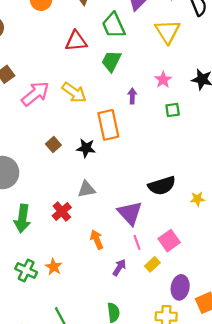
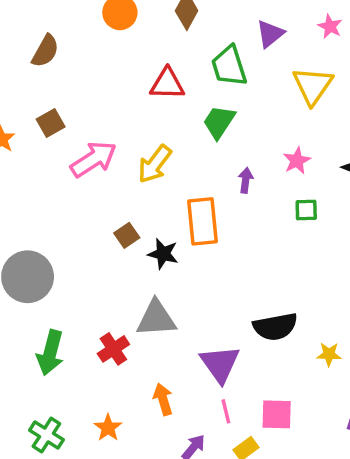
yellow arrow: (74, 92) -> (155, 164), turned 85
brown square: (53, 144) -> (127, 235), moved
gray triangle: (86, 189) -> (156, 318), size x1.4
pink square: (169, 241) -> (277, 414), turned 30
orange star: (54, 267) -> (108, 428), moved

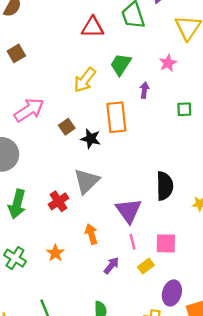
green trapezoid: (219, 122) -> (121, 64), moved
pink arrow: (94, 159) -> (29, 110), moved
pink star: (297, 161) -> (168, 63), moved
gray triangle: (156, 318) -> (86, 181), turned -40
black semicircle: (275, 327) -> (165, 186), turned -80

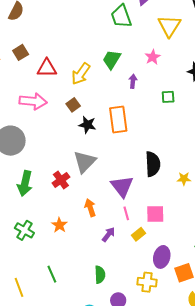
red triangle: (93, 27) -> (47, 68), moved
pink arrow: (29, 110) -> (33, 101), turned 40
orange rectangle: (116, 117) -> (118, 119), moved
brown square: (67, 127) -> (73, 105), moved

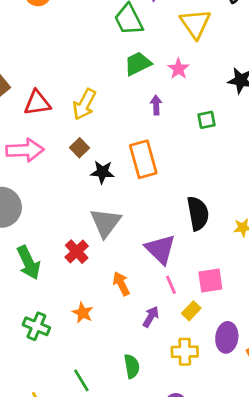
green trapezoid: (112, 59) -> (138, 64), moved, turned 40
green arrow: (25, 183) -> (29, 263), turned -30
green semicircle: (100, 275) -> (132, 366), moved
yellow cross: (147, 282) -> (185, 352), moved

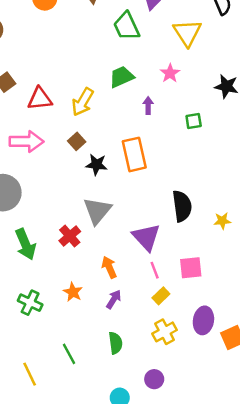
green trapezoid: (138, 64) -> (122, 77), moved
yellow rectangle: (191, 311) -> (161, 296), moved
purple arrow: (151, 317) -> (114, 299), moved
yellow cross: (185, 352) -> (165, 332), turned -30

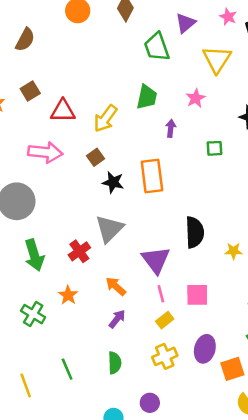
green trapezoid: (122, 77) -> (147, 97), turned 120
orange arrow: (109, 267) -> (116, 286), turned -30
orange star: (73, 292) -> (68, 295), moved

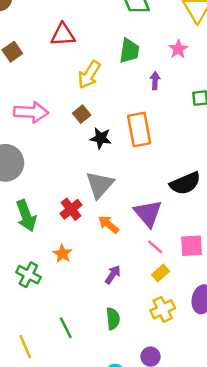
red triangle: (63, 111) -> (63, 35), moved
black semicircle: (195, 232) -> (185, 183), turned 72
orange arrow: (116, 286) -> (108, 224), moved
pink line: (161, 294) -> (155, 247), turned -30

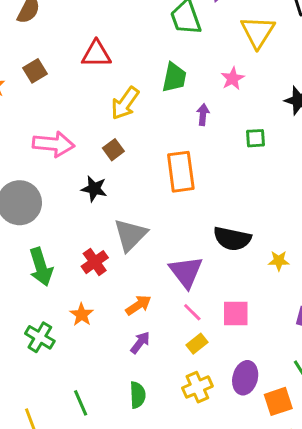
black star: (101, 138) -> (94, 189), moved
black semicircle: (185, 183) -> (232, 239), turned 32
orange arrow: (108, 224) -> (138, 305), moved, turned 105

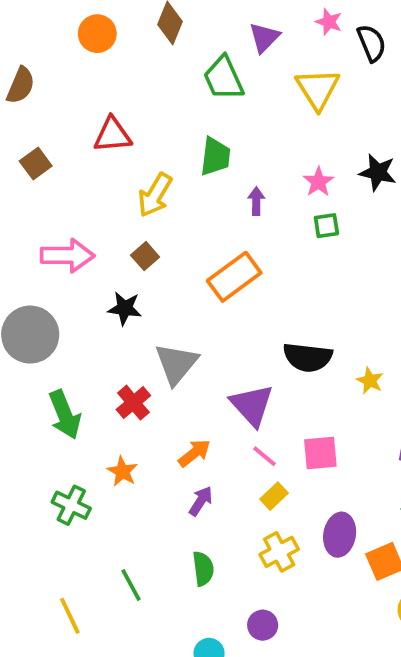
pink star: (233, 78) -> (318, 182), moved
orange rectangle: (181, 172) -> (234, 277), turned 66
yellow star: (279, 261) -> (370, 381), turned 30

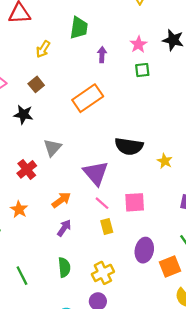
yellow arrow: (155, 195) -> (43, 49), size x0.7
gray triangle: (176, 364) -> (52, 148), size x0.7
yellow rectangle: (274, 496) -> (107, 226), turned -64
yellow cross: (279, 552) -> (103, 273), moved

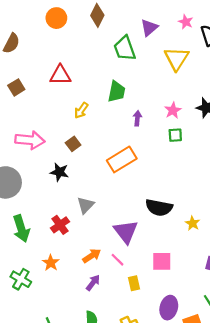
pink line: (102, 203) -> (118, 260), moved

